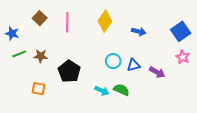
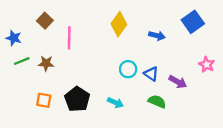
pink line: (67, 22) -> (69, 38), moved
blue square: (181, 31) -> (193, 22), moved
blue triangle: (134, 65) -> (151, 74), turned 48
black pentagon: (69, 71) -> (77, 99), moved
green semicircle: (121, 90) -> (157, 102), moved

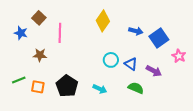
blue square: (193, 22) -> (159, 38), moved
blue star: (14, 38) -> (21, 33), moved
green line: (22, 61) -> (19, 80), moved

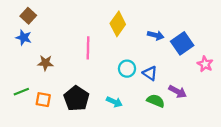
brown square: (39, 18) -> (28, 16), moved
pink line: (60, 33) -> (88, 48), moved
purple arrow: (154, 71) -> (178, 92), moved

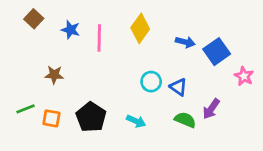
blue star: (24, 38) -> (71, 30), moved
pink line: (88, 48) -> (99, 38), moved
purple arrow: (178, 92) -> (211, 109), turned 96

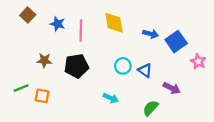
yellow diamond: (140, 28) -> (114, 23), turned -45
purple arrow: (211, 109) -> (172, 88), turned -98
black pentagon: (91, 117) -> (76, 66), moved, turned 30
green semicircle: (185, 120) -> (151, 108), moved, turned -70

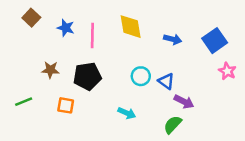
blue square: (176, 42) -> (215, 41), moved
purple arrow: (172, 88) -> (184, 102), moved
orange square: (42, 96) -> (66, 105), moved

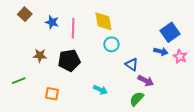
blue arrow: (173, 39) -> (161, 51), moved
cyan circle: (141, 76) -> (111, 44), moved
orange square: (66, 105) -> (52, 94), moved

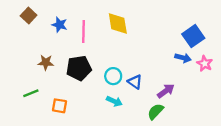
cyan circle: (111, 44) -> (113, 76), moved
blue triangle: (132, 65) -> (135, 82), moved
green line: (19, 81) -> (31, 93), moved
purple arrow: (146, 81) -> (166, 91), turned -63

